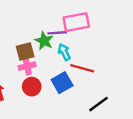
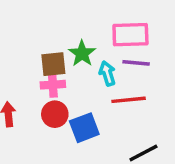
purple line: (57, 33) -> (136, 63), moved
red line: (82, 68) -> (129, 100), turned -30
blue square: (62, 83) -> (84, 128), moved

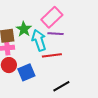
pink rectangle: (130, 35) -> (52, 17), turned -40
cyan arrow: (107, 73) -> (39, 40), size x1.5

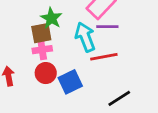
green star: (24, 29) -> (51, 18), moved

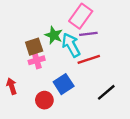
green star: (51, 18) -> (54, 35), moved
red circle: (46, 73) -> (44, 100), moved

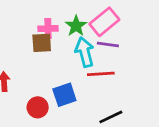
green star: (54, 35) -> (76, 26), moved
pink cross: (37, 60) -> (48, 29), moved

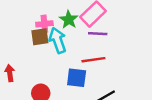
cyan arrow: (85, 52) -> (58, 40), moved
blue square: (64, 95) -> (77, 78), moved, turned 30

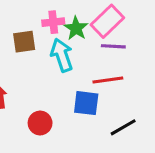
pink cross: (44, 24) -> (53, 22), moved
brown square: (40, 37) -> (24, 42), moved

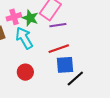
blue square: (86, 103) -> (65, 65), moved
red circle: (40, 123) -> (25, 72), moved

